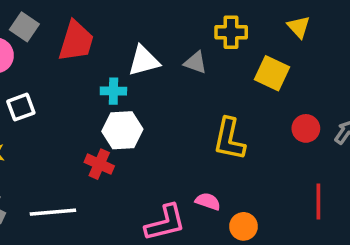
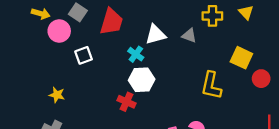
yellow triangle: (299, 27) -> (246, 12), moved
yellow square: (272, 73) -> (241, 58), moved
cyan cross: (113, 91) -> (136, 54), turned 35
white square: (21, 107) -> (84, 55), moved

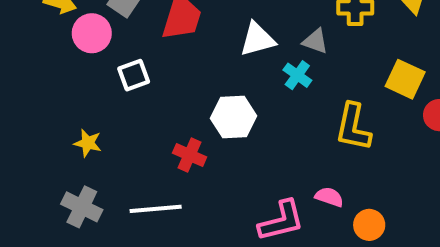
cyan cross: (136, 54) -> (297, 75), moved
red cross: (127, 102) -> (190, 155), moved

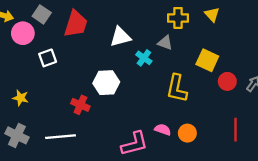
gray triangle: (315, 41) -> (165, 43), moved
orange circle: (369, 225) -> (187, 133), moved

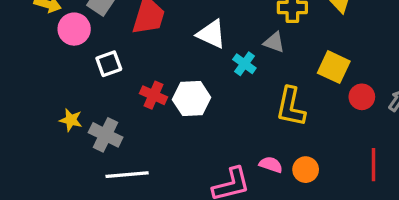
white triangle: (120, 37) -> (211, 34), turned 40
red cross: (80, 105) -> (153, 95), moved
gray cross: (17, 135) -> (106, 135), moved

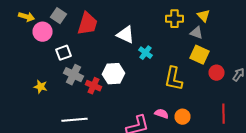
gray triangle: (274, 42) -> (196, 33), moved
red cross: (153, 95) -> (94, 86), moved
gray cross: (106, 135) -> (74, 75), moved

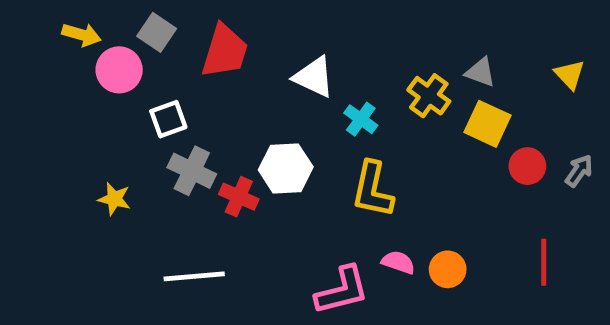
yellow triangle: (204, 16) -> (570, 75), moved
yellow cross: (174, 19) -> (429, 96), moved, turned 36
yellow L-shape: (174, 79) -> (373, 190), moved

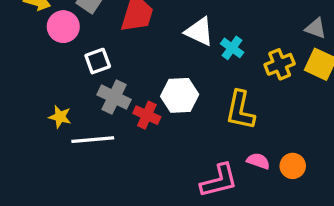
yellow cross: (429, 96) -> (280, 64), moved, turned 32
cyan cross: (361, 119) -> (232, 48), moved
white line: (194, 276) -> (93, 140), moved

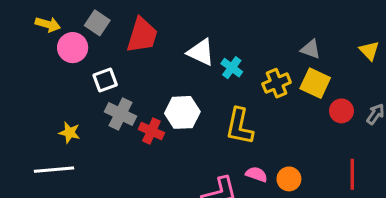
white line: (93, 140) -> (54, 170), moved

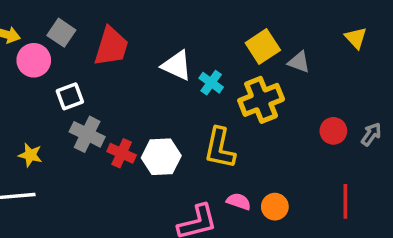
yellow triangle: (369, 51) -> (356, 38), moved
yellow cross: (277, 83) -> (261, 100), size x1.4
yellow square: (315, 83) -> (263, 46), moved, turned 32
white hexagon: (182, 112) -> (161, 157), moved

